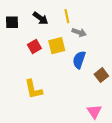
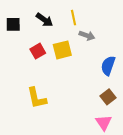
blue semicircle: (79, 60) -> (108, 66), moved
brown square: (101, 75) -> (108, 97), moved

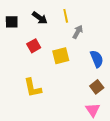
gray arrow: (87, 35) -> (78, 32), turned -80
yellow square: (62, 50) -> (61, 56), moved
blue semicircle: (108, 66) -> (97, 59), turned 138

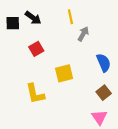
black arrow: (40, 18) -> (33, 18), moved
yellow square: (61, 56) -> (64, 73), moved

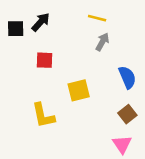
yellow line: (70, 17) -> (97, 18), moved, turned -64
black arrow: (33, 18) -> (41, 22), turned -84
red square: (36, 49) -> (45, 60), turned 32

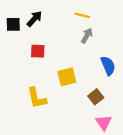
brown square: (127, 114) -> (96, 97), moved

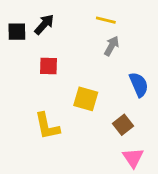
yellow square: (67, 77) -> (86, 99), turned 30

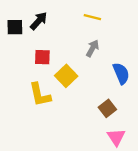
gray arrow: (112, 46) -> (92, 48), moved
yellow square: (86, 99) -> (66, 76), moved, turned 30
yellow L-shape: (47, 126) -> (40, 95), moved

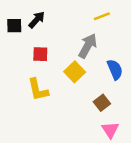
yellow line: (92, 17) -> (102, 16), moved, turned -35
gray arrow: (92, 48) -> (88, 46), size x1.5
yellow square: (66, 76) -> (75, 72), moved

